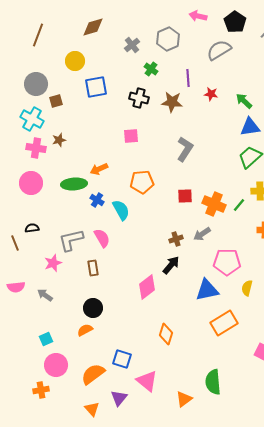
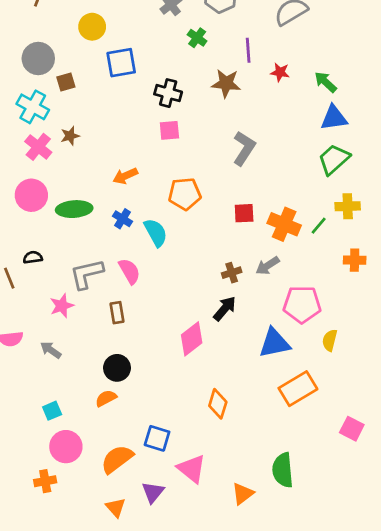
black cross: (139, 98) -> (168, 93), moved
pink cross: (36, 148) -> (38, 147), turned 30
green ellipse: (74, 184) -> (74, 209), moved

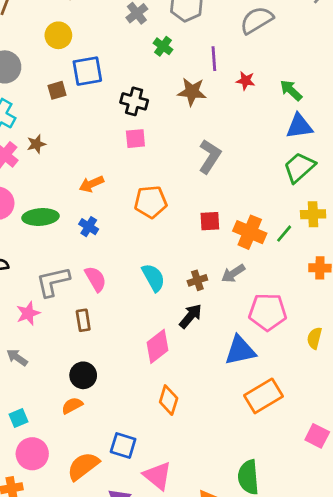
brown square: (66, 82) -> (57, 90), moved
cyan semicircle: (156, 233) -> (153, 278), moved
yellow semicircle: (330, 340) -> (314, 338), moved
orange diamond: (218, 404) -> (169, 400), moved

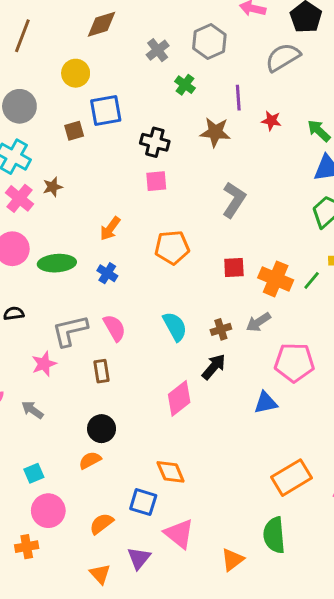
orange arrow: (91, 184) -> (110, 229), turned -30
blue triangle: (240, 351) -> (266, 403), size x0.7
orange rectangle: (263, 396) -> (291, 478), moved
orange diamond: (169, 400) -> (171, 472), moved, turned -40
orange semicircle: (83, 466) -> (102, 524), size x0.7

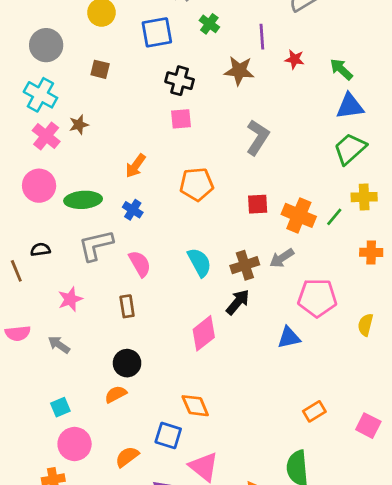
blue square: (106, 111) -> (157, 32), moved
brown square: (74, 131) -> (100, 69), turned 30
brown cross: (221, 329) -> (245, 265), size x1.4
gray L-shape: (70, 331) -> (96, 245), moved
orange rectangle: (291, 478) -> (314, 411), size x0.6

